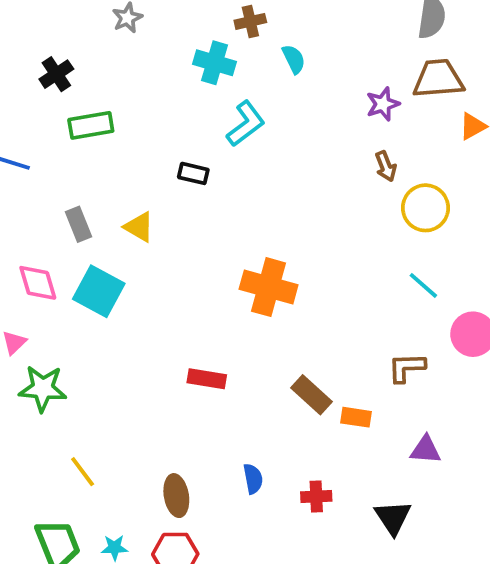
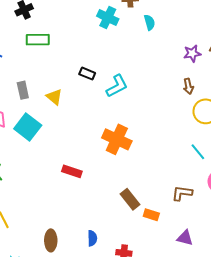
cyan L-shape: (246, 124) -> (117, 86), moved
red rectangle: (207, 379) -> (72, 171), moved

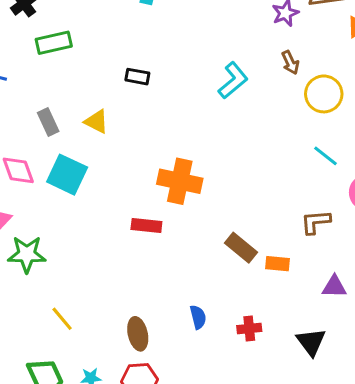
cyan L-shape: (117, 86) -> (233, 80), moved
orange cross: (117, 139) -> (180, 181), moved

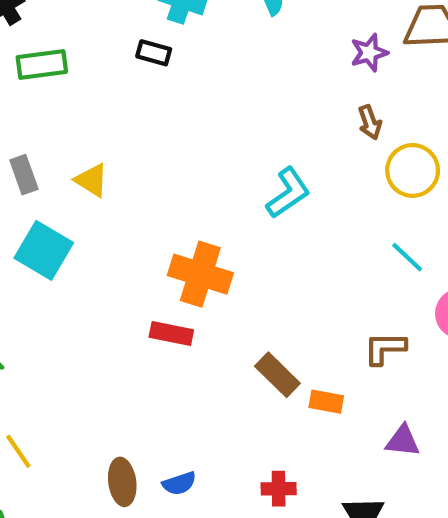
black rectangle: (137, 77) -> (154, 53), moved
cyan L-shape: (233, 80) -> (288, 193), moved
red rectangle: (146, 225) -> (171, 334), moved
blue semicircle: (198, 317) -> (179, 483), moved, turned 80

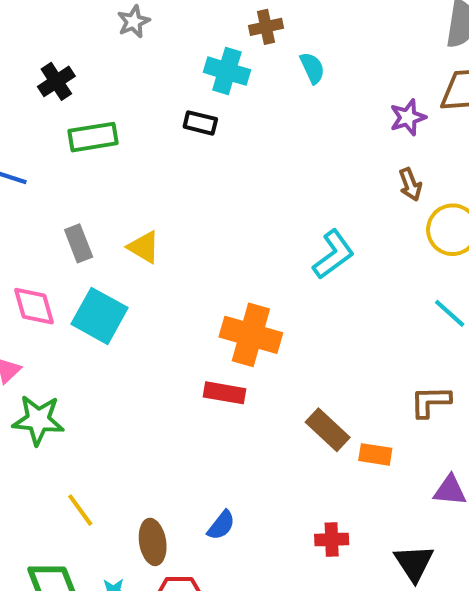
brown ellipse: (122, 482) -> (153, 542), moved
blue semicircle: (179, 483) -> (221, 525), moved, turned -32

